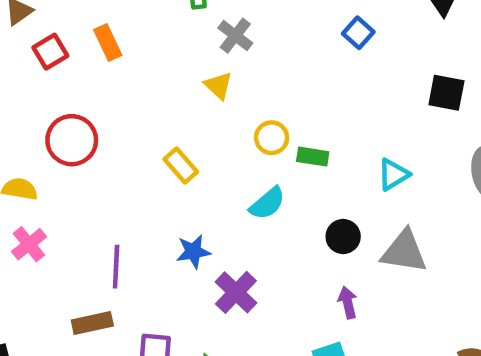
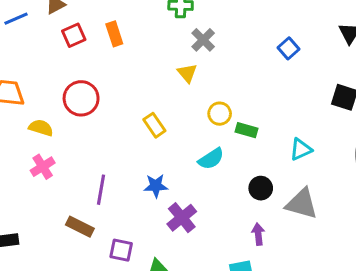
brown rectangle: (92, 323) -> (80, 227), turned 32

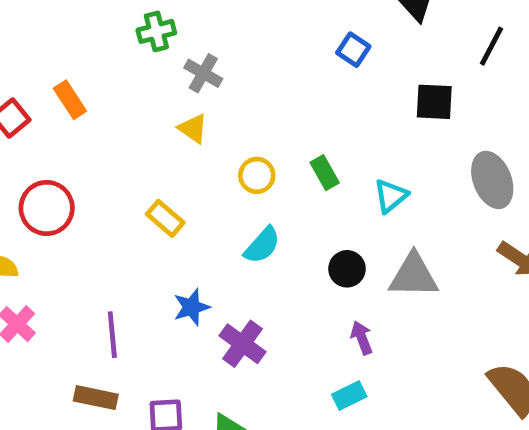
blue square: (289, 48) -> (353, 50), moved
green rectangle: (246, 130) -> (325, 173), moved, turned 60

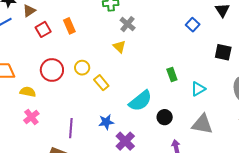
yellow circle: (257, 175) -> (82, 68), moved
cyan semicircle: (262, 245) -> (140, 101), size x1.4
black circle: (347, 269) -> (165, 117), moved

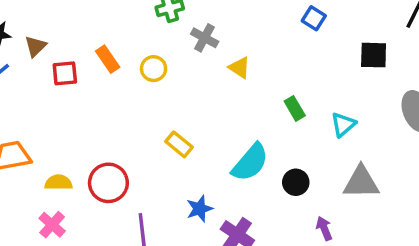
red square: (43, 29) -> (65, 73), turned 35
yellow triangle: (119, 47) -> (239, 68), moved
yellow circle: (82, 68) -> (154, 69), moved
red circle: (52, 70) -> (108, 183), moved
pink cross: (31, 117) -> (52, 225), moved

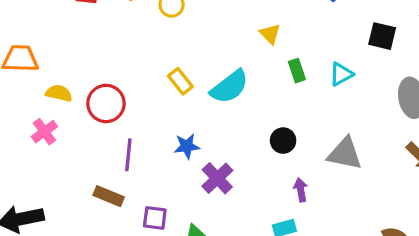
yellow triangle: (239, 68) -> (270, 34), moved
cyan triangle: (343, 124) -> (341, 74), moved
cyan semicircle: (250, 162) -> (229, 87), moved

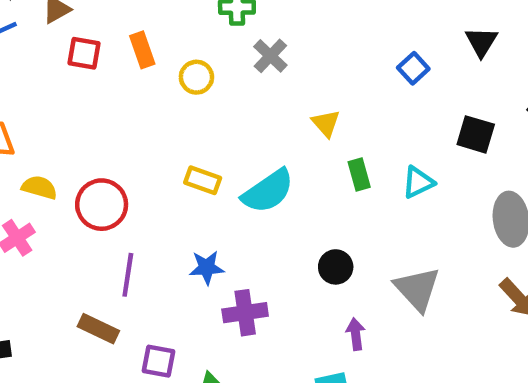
yellow rectangle: (180, 81) -> (203, 180), turned -35
gray triangle: (345, 154) -> (417, 289), turned 33
purple cross: (217, 178) -> (245, 313), turned 32

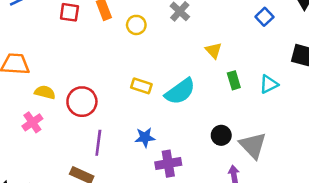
gray triangle: (417, 289) -> (253, 145), moved

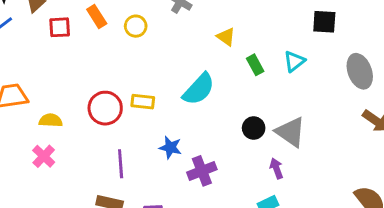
yellow rectangle: (141, 86) -> (143, 102), moved
red circle: (82, 102) -> (105, 108), moved
blue star: (145, 137) -> (170, 147), turned 30

